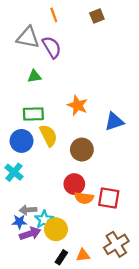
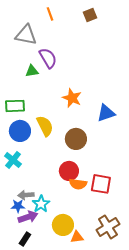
purple semicircle: (52, 47) -> (48, 58), moved
green rectangle: (33, 114) -> (15, 106), moved
yellow circle: (56, 229) -> (63, 225), moved
black rectangle: (61, 257) -> (25, 239), moved

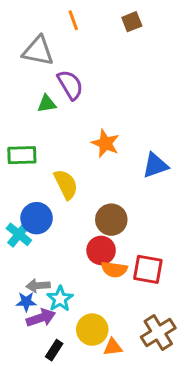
blue circle: (20, 131) -> (37, 218), moved
brown circle: (76, 139) -> (111, 220), moved
black rectangle: (25, 239) -> (54, 350), moved

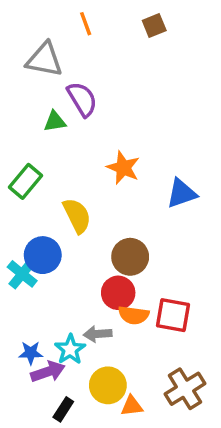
green rectangle: (22, 155) -> (26, 181), turned -48
gray arrow: (38, 286) -> (98, 334), moved

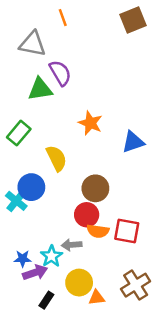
brown square: (154, 25) -> (133, 20), moved, size x1.5
green triangle: (55, 121) -> (40, 89), size x1.5

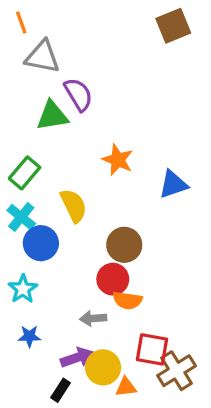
orange line: (63, 18) -> (21, 23), moved
cyan cross: (16, 201) -> (21, 217), moved
red square: (127, 231) -> (152, 349), moved
cyan star: (51, 256) -> (23, 289), moved
purple arrow: (35, 272) -> (77, 358), moved

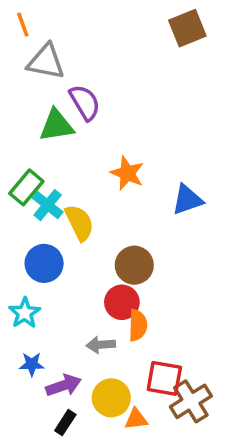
cyan cross: (21, 217) -> (48, 205), moved
orange semicircle: (128, 300) -> (138, 325), turned -96
purple arrow: (77, 358) -> (64, 385), moved

